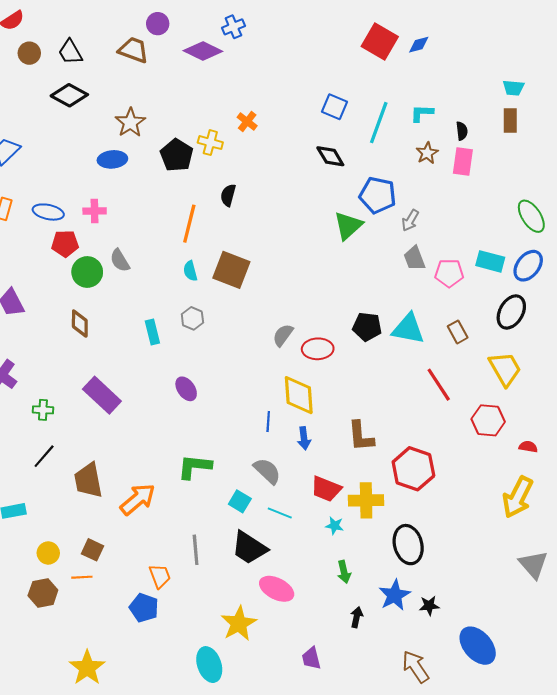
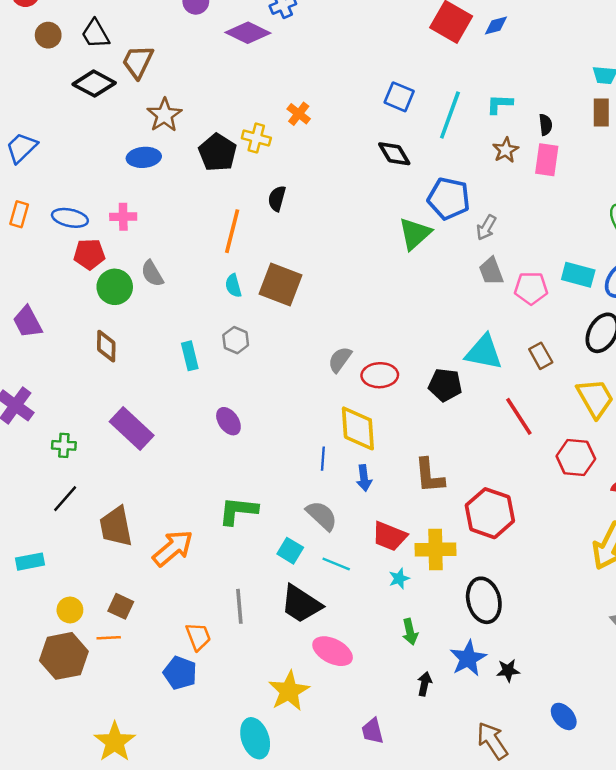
brown trapezoid: (133, 50) -> (138, 62), moved, turned -84
black pentagon: (367, 327) -> (445, 385), moved
cyan star: (334, 526) -> (399, 579), turned -30
brown hexagon: (43, 593) -> (64, 656), size x1.4
blue ellipse: (478, 646) -> (564, 716), size x0.6

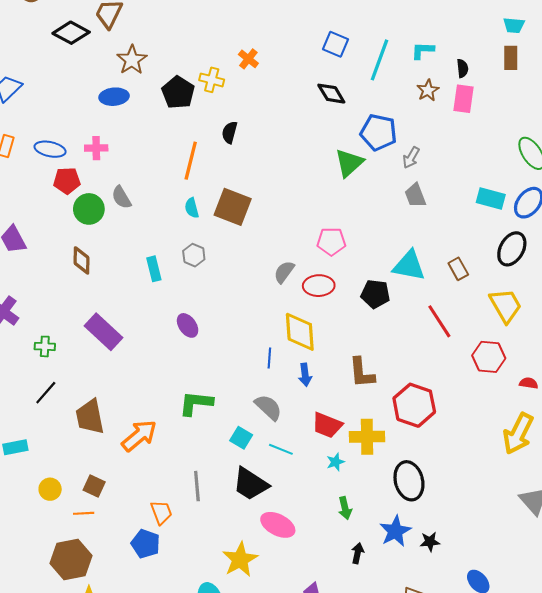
pink pentagon: (531, 288) -> (331, 242), moved
brown hexagon: (64, 656) -> (71, 560), moved

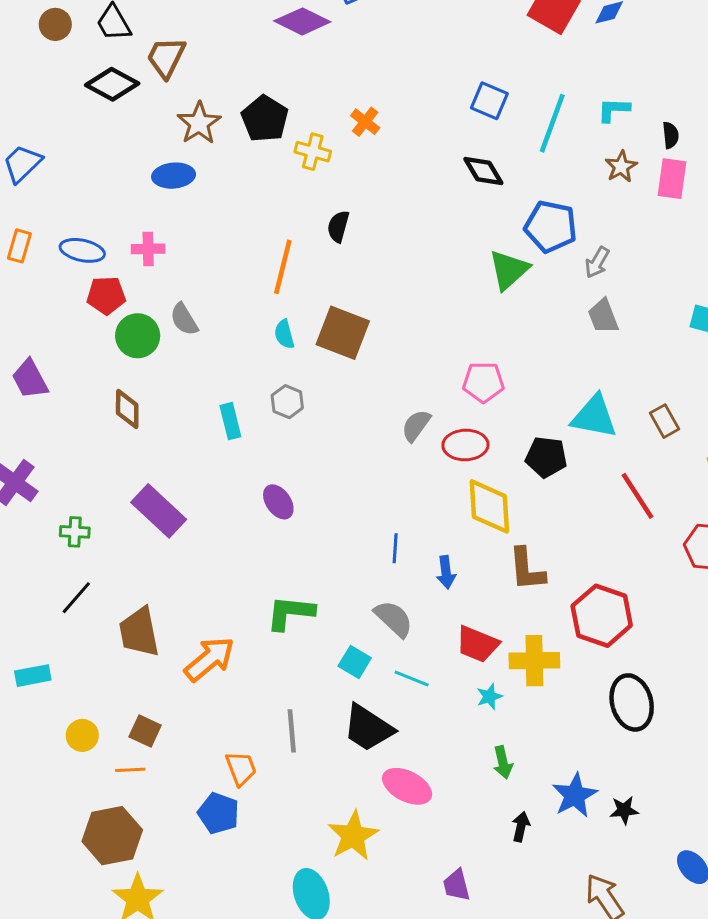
black pentagon: (178, 92) -> (265, 119), moved
yellow diamond: (300, 332) -> (489, 506), moved
black ellipse: (409, 481) -> (632, 702), moved

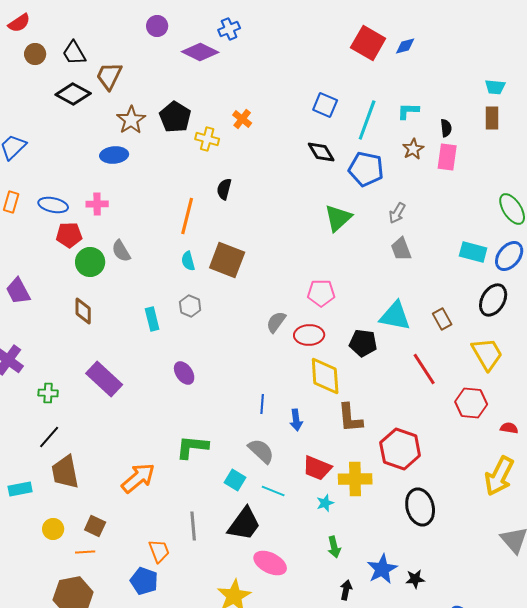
blue pentagon: (551, 226) -> (366, 169), moved
brown trapezoid: (139, 632) -> (65, 472), moved
black trapezoid: (368, 728) -> (244, 524), turned -87

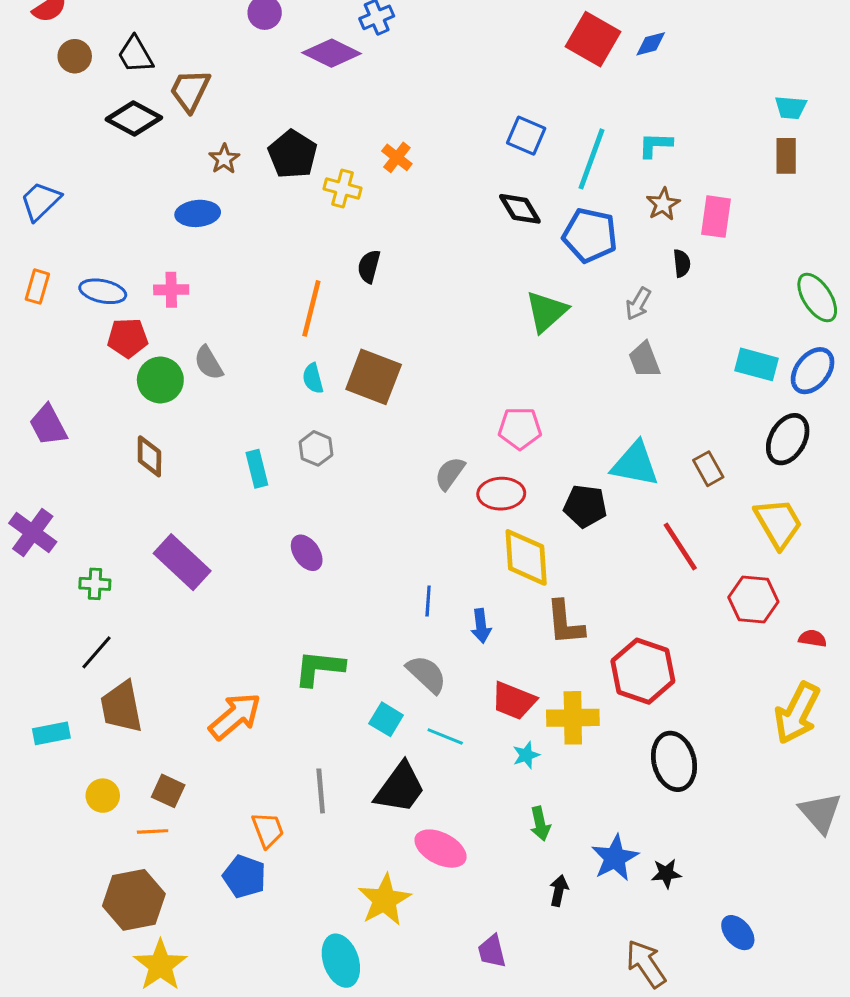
brown star: (131, 120) -> (224, 159), size x0.7
black semicircle: (446, 128) -> (682, 263), moved

